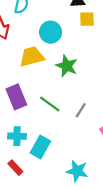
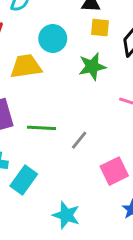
green star: (67, 66) -> (92, 67), moved, turned 30
green line: (50, 104) -> (42, 128), turned -40

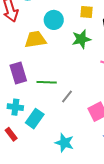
gray line: (79, 140) -> (67, 97), moved

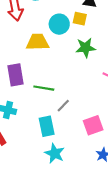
yellow square: (87, 12) -> (80, 19), moved
cyan rectangle: (35, 119) -> (47, 126), moved, turned -54

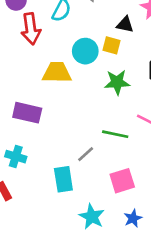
purple rectangle: (15, 75) -> (27, 113), turned -70
green line: (44, 88) -> (115, 134), moved
cyan star: (55, 153) -> (92, 217), moved

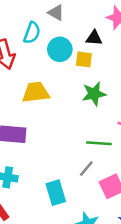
cyan circle: (85, 51) -> (60, 49), moved
gray line: (86, 154) -> (86, 169), moved

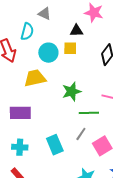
cyan circle: (60, 49) -> (48, 53), moved
green star: (94, 94) -> (72, 92), moved
cyan rectangle: (56, 193) -> (55, 145), moved

